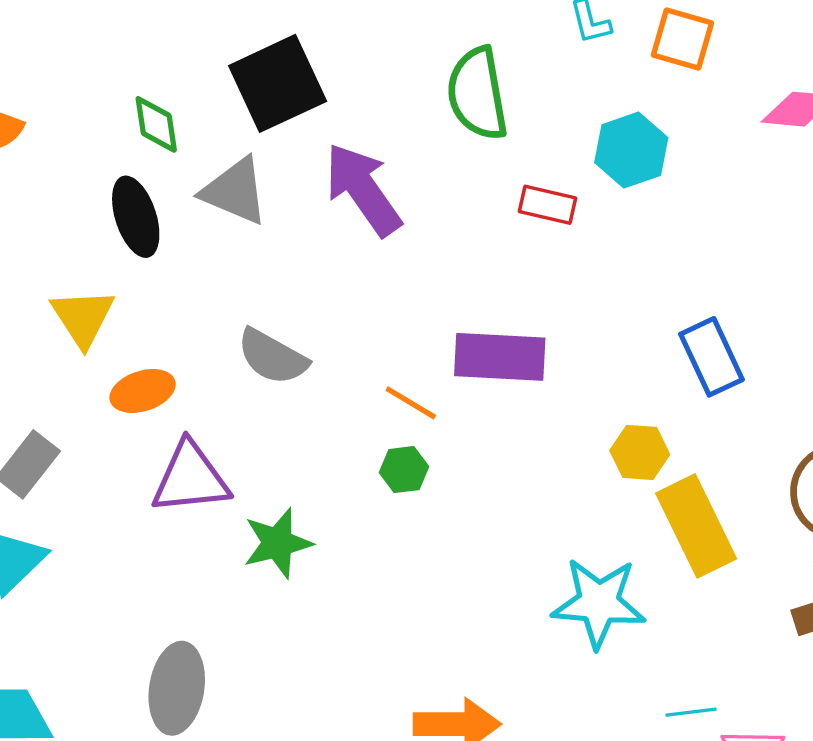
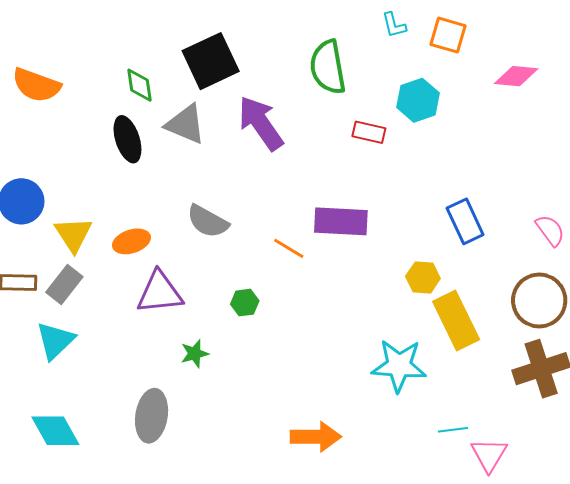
yellow triangle: (83, 318) -> (73, 234), moved
green hexagon: (404, 470) -> (245, 303), moved
green star: (278, 543) -> (195, 354), moved, size x0.7

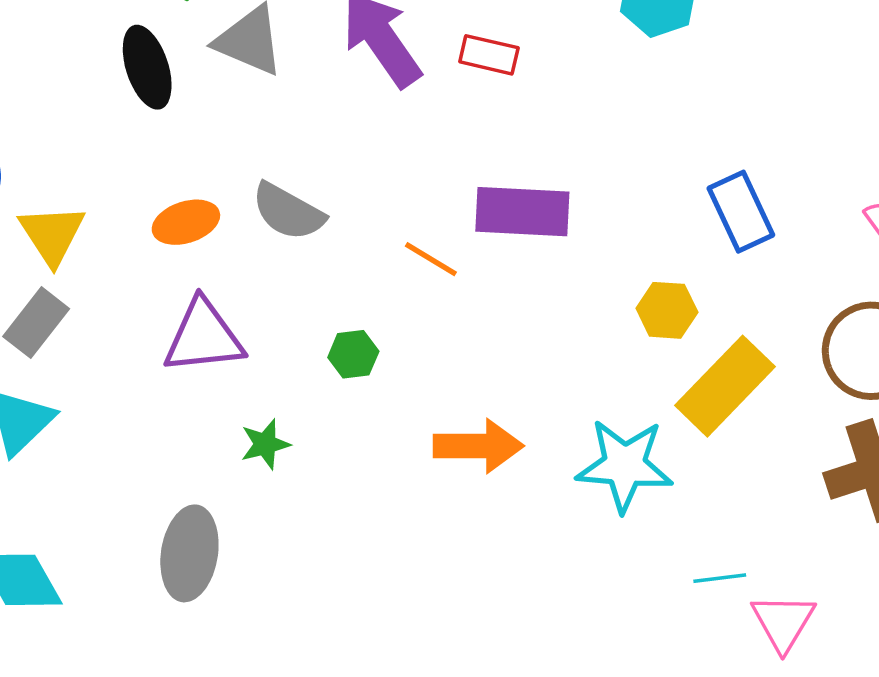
red rectangle: (369, 132) -> (489, 55), moved
orange ellipse: (131, 241) -> (186, 222), moved
yellow rectangle: (456, 321) -> (725, 386), turned 70
orange arrow: (316, 437) -> (478, 446), moved

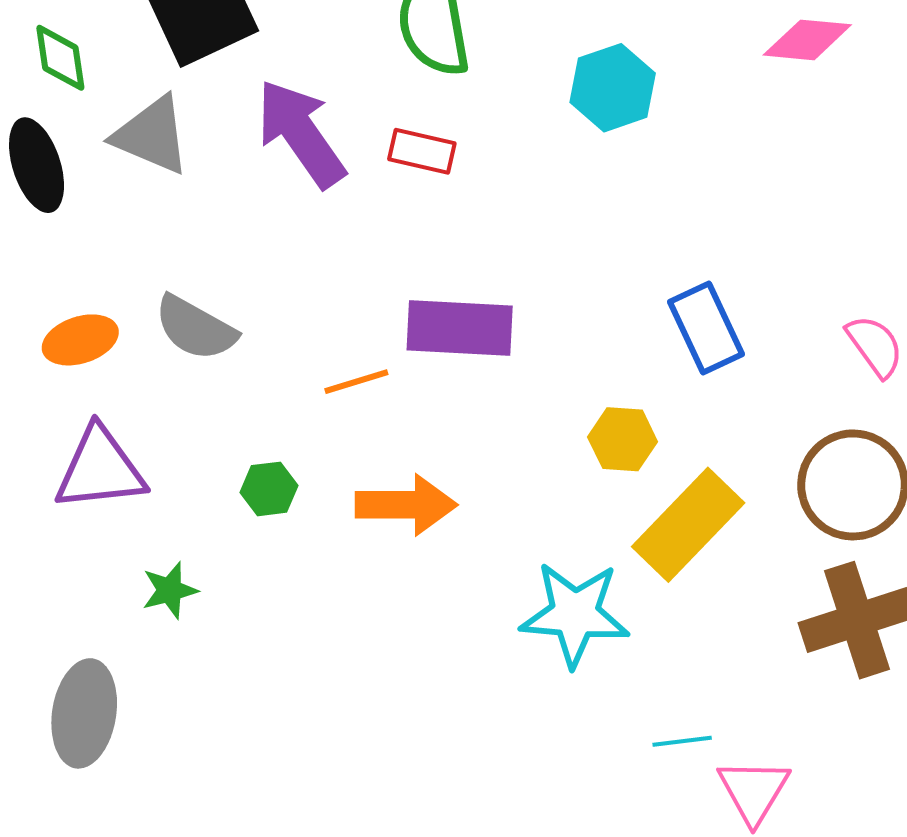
orange line: (431, 259) -> (356, 382), turned -48
orange arrow: (478, 446) -> (406, 505), moved

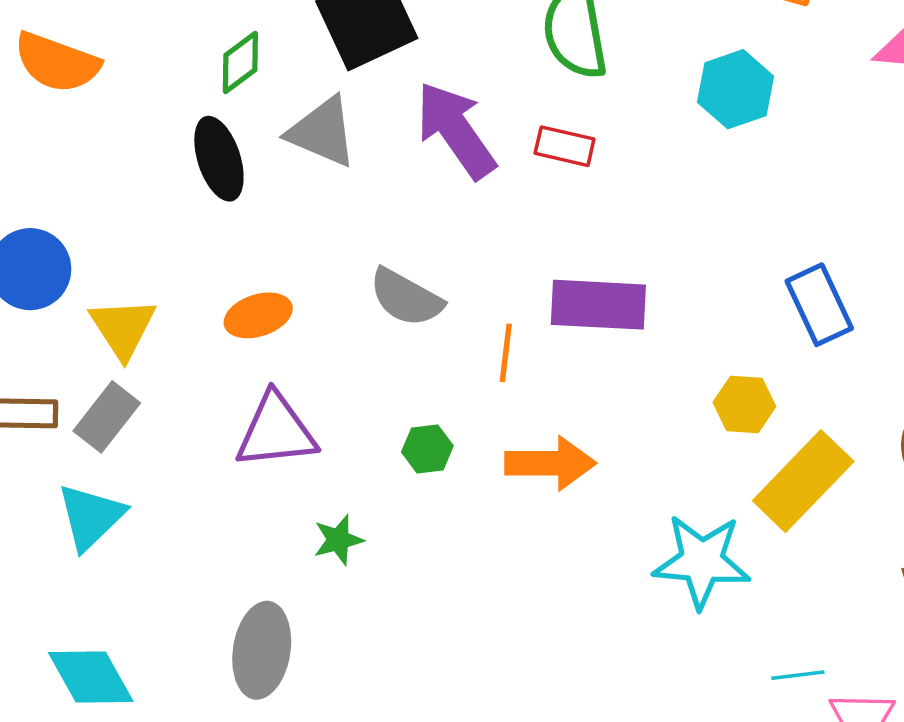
green diamond: (60, 58) -> (240, 62), turned 62
gray semicircle: (195, 328) -> (406, 298), moved
orange line: (356, 382) -> (506, 353), turned -66

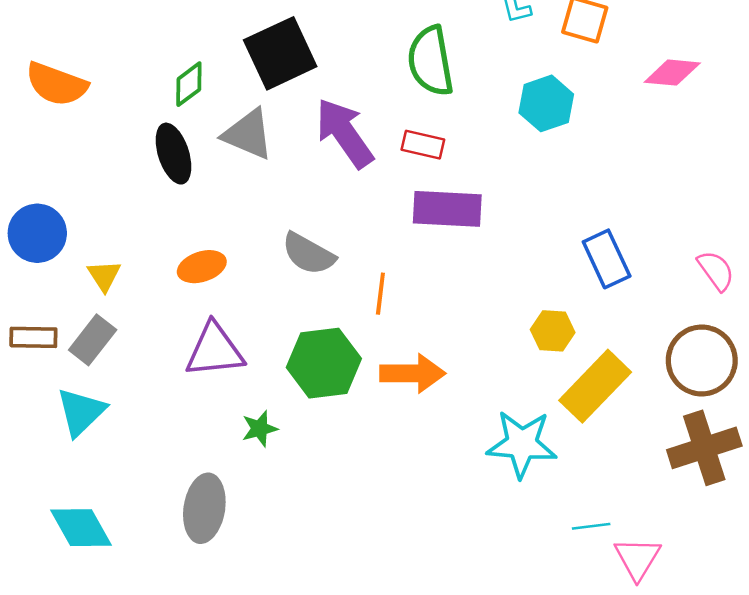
purple rectangle: (598, 305) -> (447, 209), moved
yellow triangle: (123, 328) -> (104, 276), size x0.7
green hexagon: (427, 449) -> (324, 363), size x2.0

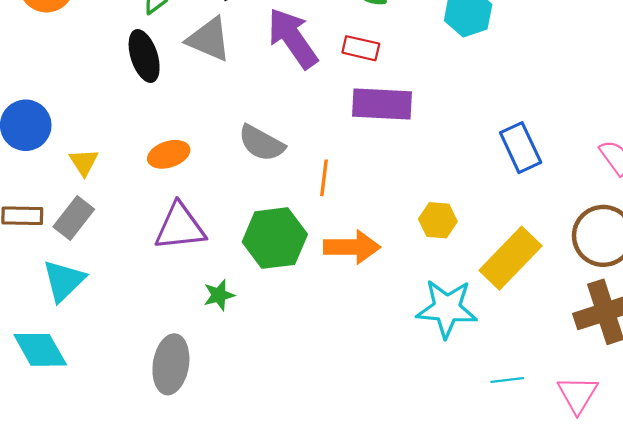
yellow hexagon: (553, 331) -> (438, 220), moved
cyan diamond: (81, 528) -> (40, 350), moved
pink triangle: (637, 558) -> (578, 394), moved

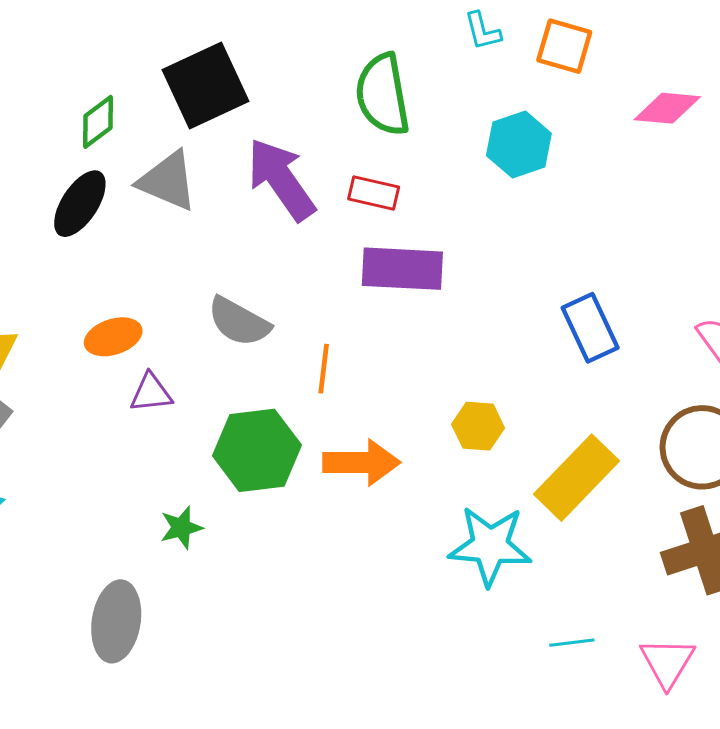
black ellipse: (144, 56) -> (80, 204), turned 51
purple triangle: (180, 227) -> (151, 393), moved, size x0.6

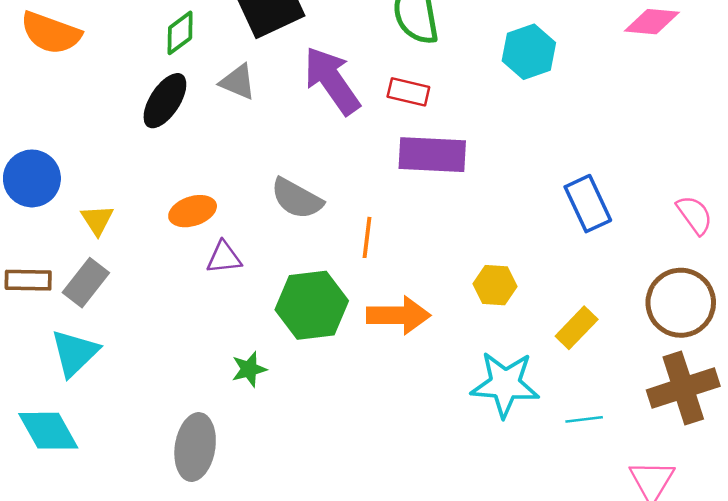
gray triangle: (168, 181) -> (238, 82), size x0.7
yellow rectangle: (576, 478) -> (577, 328), size x0.6
cyan line: (572, 643) -> (584, 419), moved

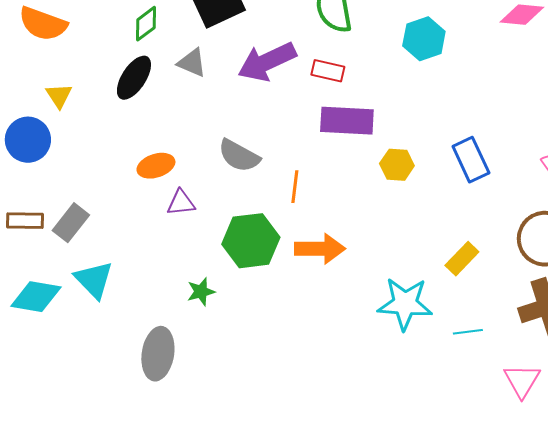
purple arrow: (332, 81) -> (267, 62), turned -80
yellow triangle: (97, 220) -> (59, 96), moved
yellow hexagon: (495, 285) -> (397, 165), moved
cyan triangle: (75, 353) -> (94, 280), moved, turned -30
cyan diamond: (48, 431) -> (36, 297), moved, turned -51

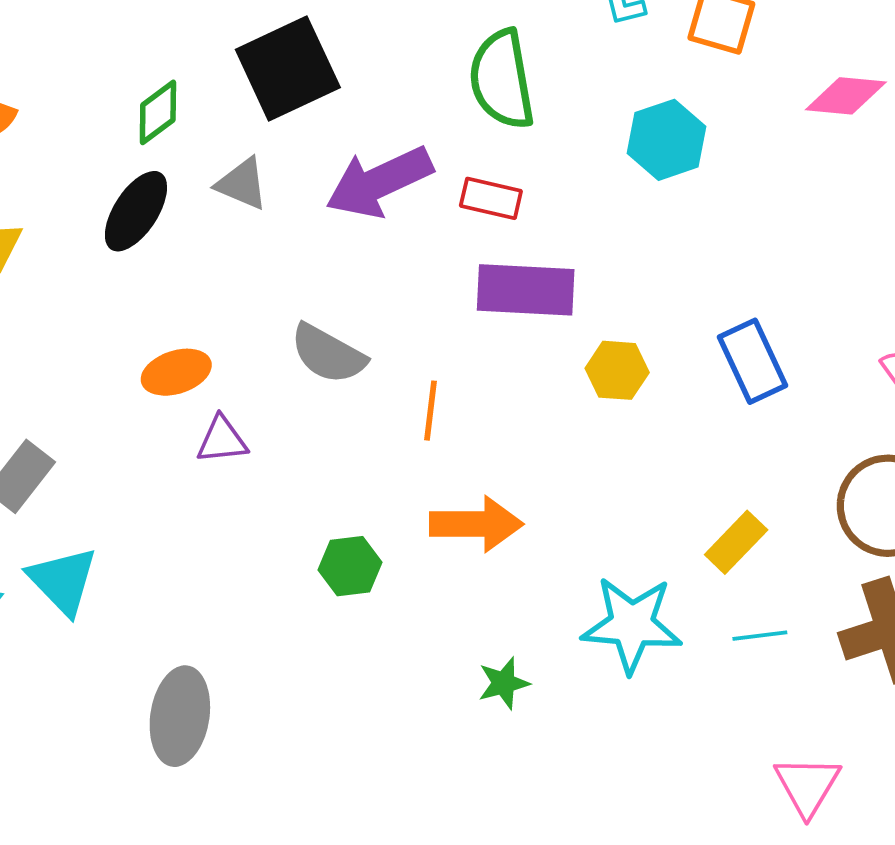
green hexagon: (251, 241) -> (350, 566), moved, size x0.6
green star: (201, 292) -> (504, 683), moved
cyan line: (468, 332) -> (760, 636), moved
pink triangle: (522, 381) -> (807, 786), moved

